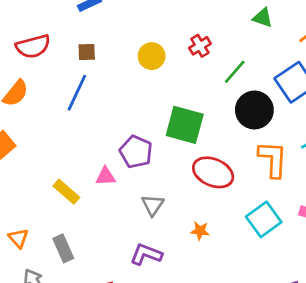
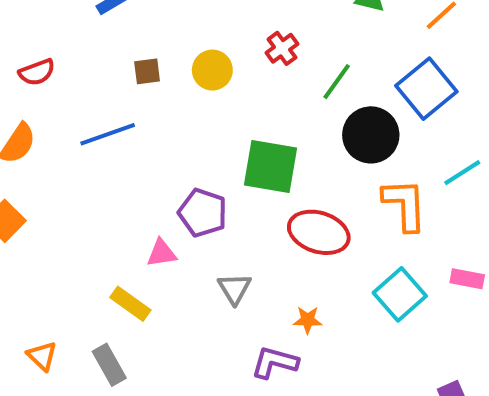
red semicircle: (33, 46) -> (37, 72), size x0.7
brown square: (87, 52) -> (147, 71), moved
blue line: (77, 93) -> (108, 134), turned 51
yellow rectangle: (66, 192) -> (130, 304), moved
purple L-shape: (146, 254) -> (275, 362), moved

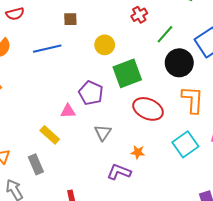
yellow circle: (212, 70) -> (105, 45), moved
green square: (270, 167) -> (127, 73), turned -36

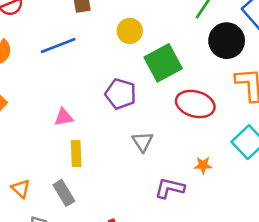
pink triangle: (68, 111) -> (64, 117), moved
yellow rectangle: (50, 135) -> (76, 154), turned 54
orange star: (138, 152) -> (203, 165), moved

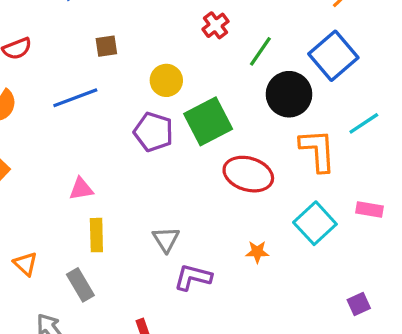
purple pentagon: (121, 94) -> (154, 132), moved
gray triangle: (143, 142) -> (166, 239), moved
purple L-shape: (170, 188) -> (193, 277), moved
orange triangle: (21, 189) -> (25, 264), moved

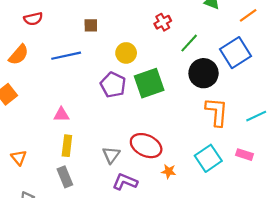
cyan line: (364, 123) -> (256, 116), moved
red ellipse: (248, 174) -> (146, 146), moved
gray rectangle: (80, 285) -> (65, 177), moved

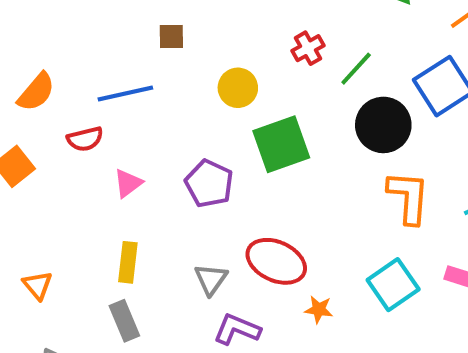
red semicircle: (33, 19) -> (85, 139), moved
red cross: (163, 22) -> (308, 48), moved
purple pentagon: (113, 85) -> (209, 184), moved
pink triangle: (61, 115) -> (128, 183), moved, turned -35

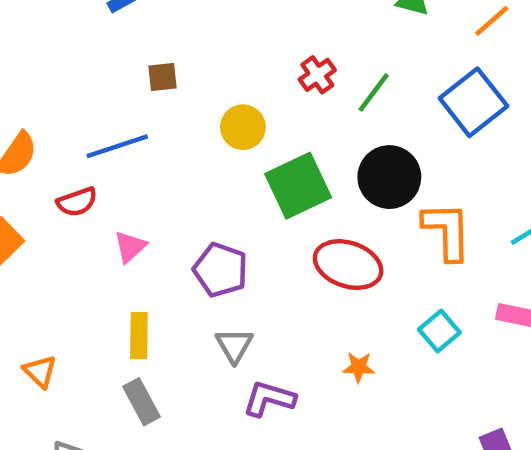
black circle: (383, 125) -> (389, 177), moved
purple pentagon: (209, 184) -> (221, 270), moved
red ellipse: (276, 261) -> (348, 265), moved
cyan square: (393, 285) -> (439, 331), size x0.7

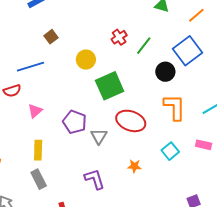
brown square: (163, 77) -> (51, 37), turned -32
black circle: (389, 177) -> (165, 72), moved, size x0.7
gray triangle: (234, 345) -> (99, 136), moved
purple L-shape: (269, 399) -> (95, 179), turned 55

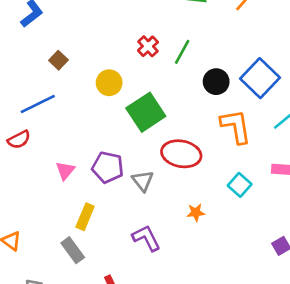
blue square: (187, 51) -> (260, 78), moved
pink triangle: (35, 111) -> (65, 171), moved
yellow rectangle: (38, 150) -> (85, 217), moved, turned 30

